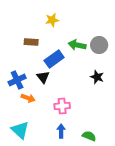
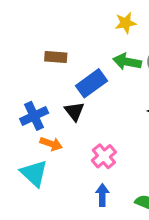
yellow star: (52, 20) -> (126, 23), moved
pink cross: (62, 106) -> (104, 156), turned -35
cyan triangle: (20, 130) -> (34, 173), moved

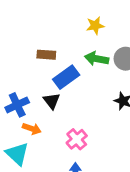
brown rectangle: (56, 57) -> (46, 55), moved

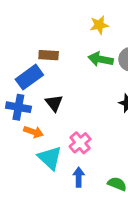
blue rectangle: (66, 77) -> (29, 77), moved
blue cross: (17, 105) -> (18, 107), turned 35
cyan triangle: (17, 154) -> (50, 158), moved

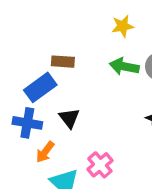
orange arrow: (33, 132) -> (45, 152), turned 108

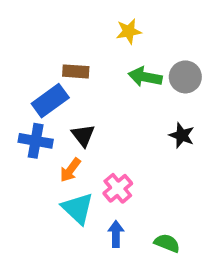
yellow star: (123, 26) -> (129, 31), moved
orange arrow: (45, 152) -> (70, 170), moved

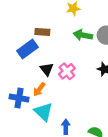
blue cross: (36, 141) -> (19, 98), moved
pink cross: (118, 188) -> (67, 71), moved

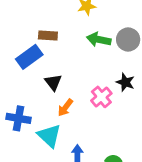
pink cross: (67, 71) -> (101, 97), moved
orange arrow: (39, 89) -> (65, 108), moved

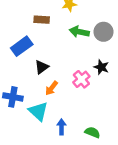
brown rectangle: (48, 35) -> (42, 20), moved
black triangle: (53, 82) -> (42, 67), turned 32

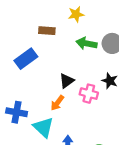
black triangle: (42, 67) -> (67, 81), moved
pink cross: (81, 79) -> (89, 94), turned -35

